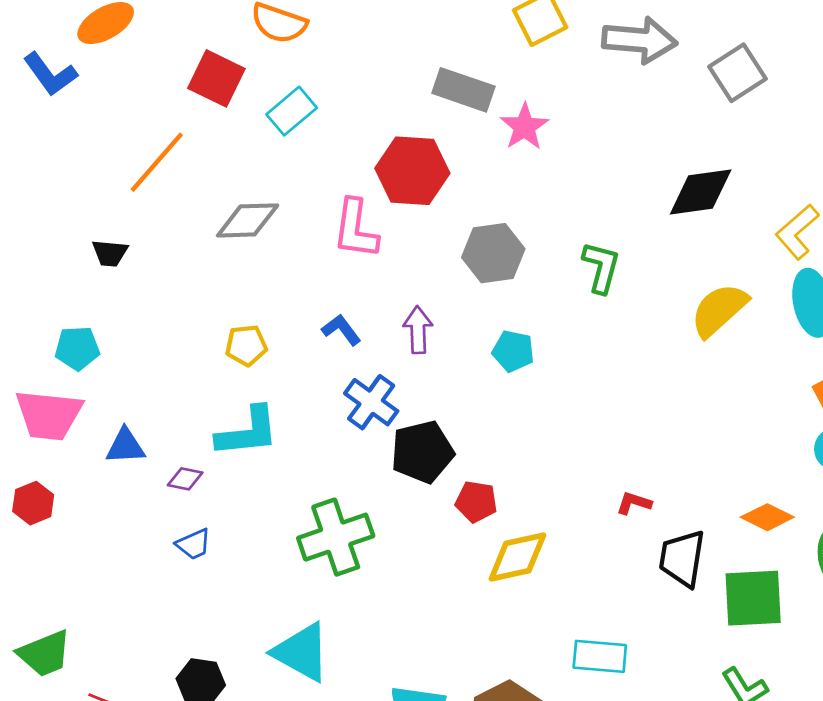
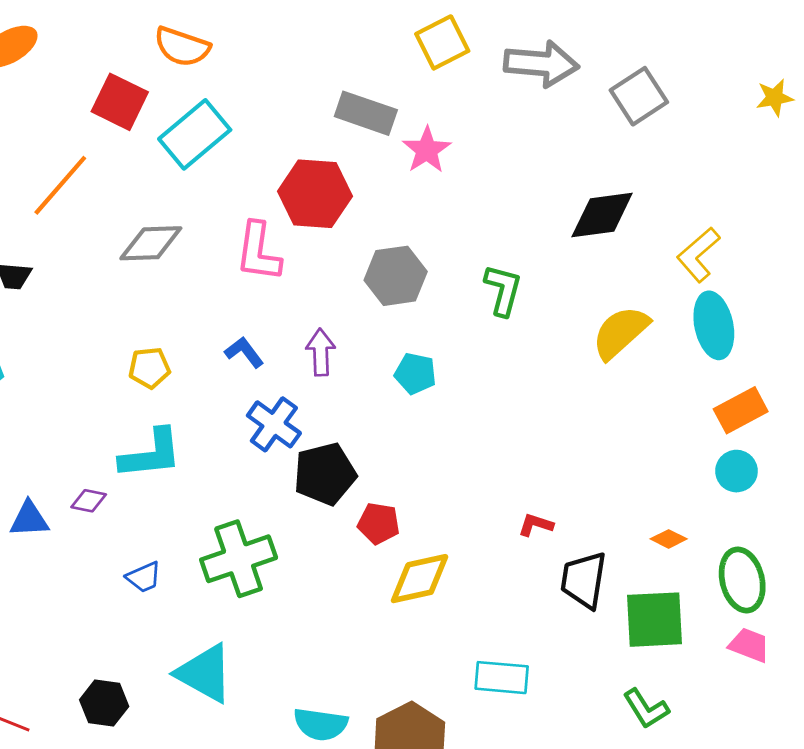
cyan rectangle: (292, 111) -> (195, 134), size x1.4
blue triangle: (125, 446) -> (29, 519), moved
orange diamond: (767, 517) -> (669, 539), size x0.7
blue trapezoid: (194, 544) -> (144, 577), moved

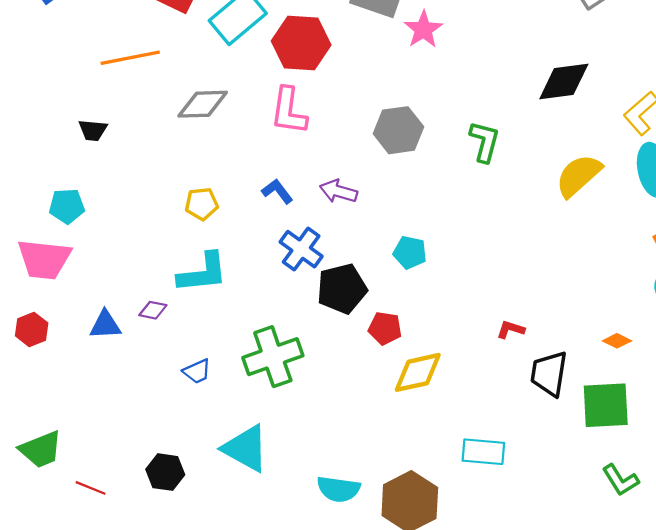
orange line: (60, 185) -> (130, 58), turned 38
red hexagon: (315, 194) -> (301, 43), moved
purple arrow: (321, 352) -> (338, 191), turned -72
cyan pentagon: (415, 373) -> (410, 252), moved
green L-shape: (646, 709) -> (620, 480), moved

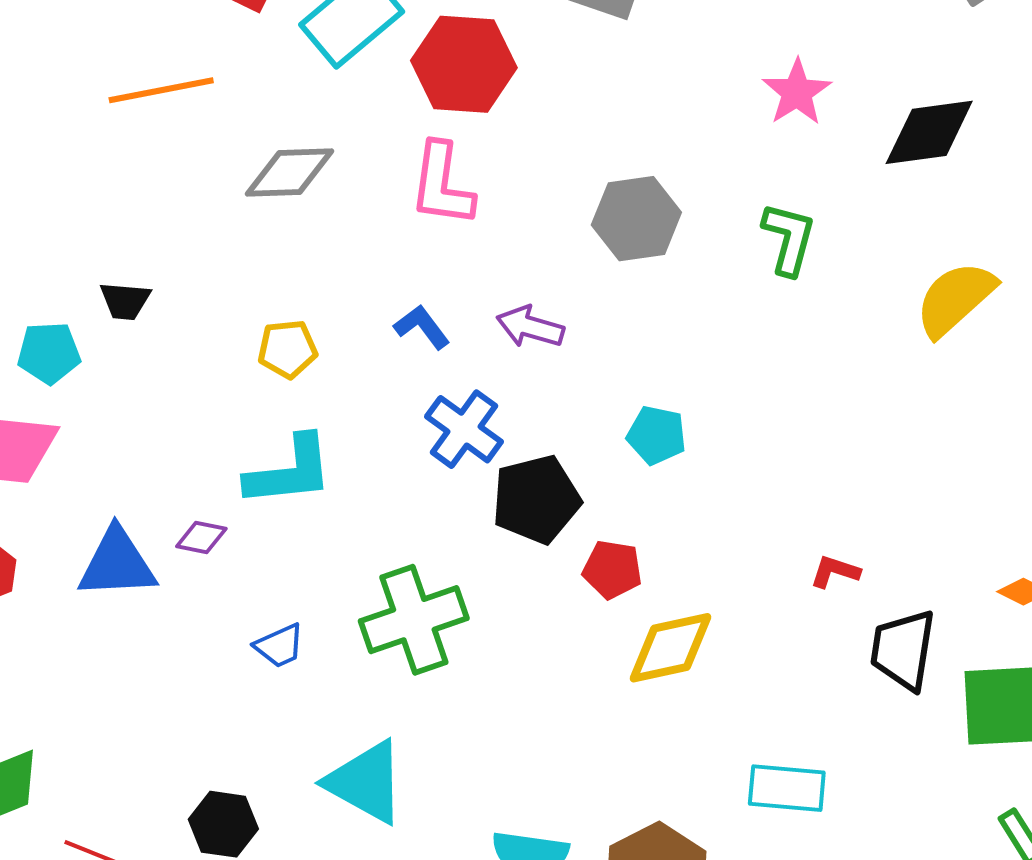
pink star: (423, 29) -> (797, 92), moved
black trapezoid: (93, 130) -> (125, 301), moved
blue triangle: (105, 325) -> (117, 564), size x1.4

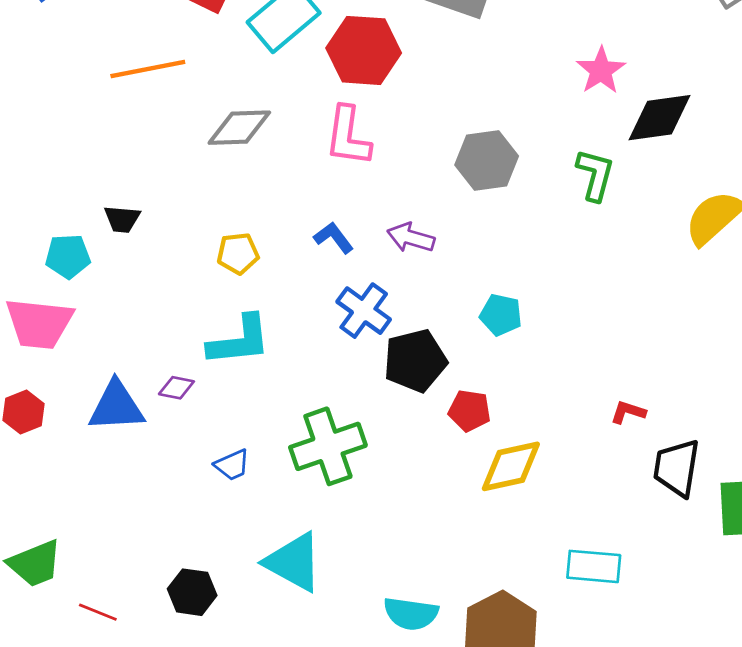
black diamond: (929, 132) -> (660, 118), moved

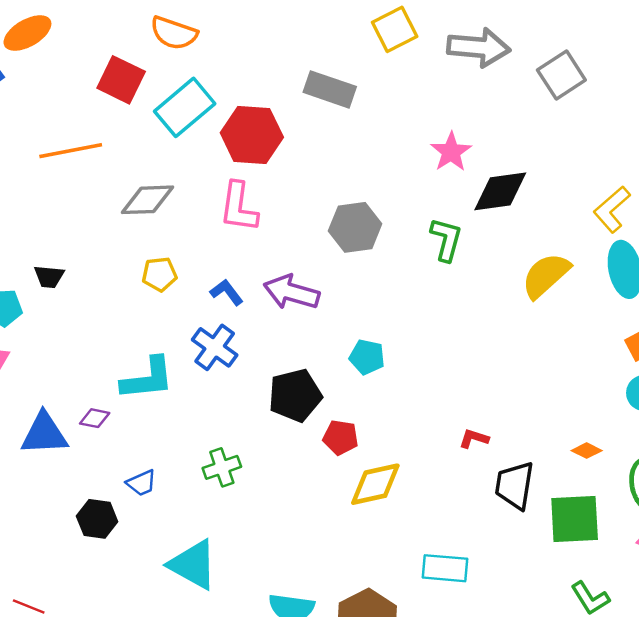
purple arrow: (411, 238) -> (291, 292), size x1.4
yellow pentagon: (238, 253) -> (159, 274), moved
blue cross: (364, 311) -> (215, 347), moved
green cross: (328, 446) -> (222, 467), size x0.6
black hexagon: (192, 592) -> (97, 519), moved

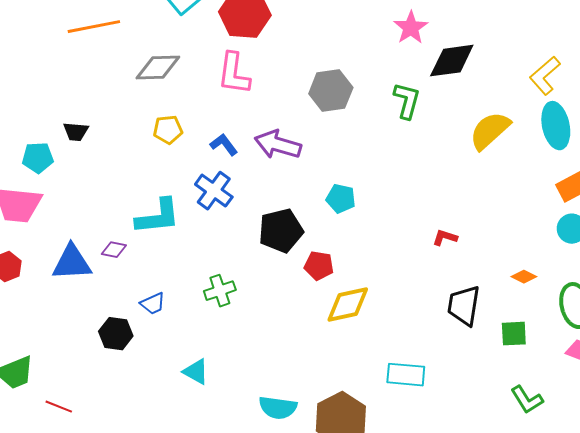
red L-shape: (474, 439) -> (445, 238), moved
green square: (575, 519) -> (514, 334), size x0.6
cyan triangle: (193, 565) -> (196, 372), size x0.6

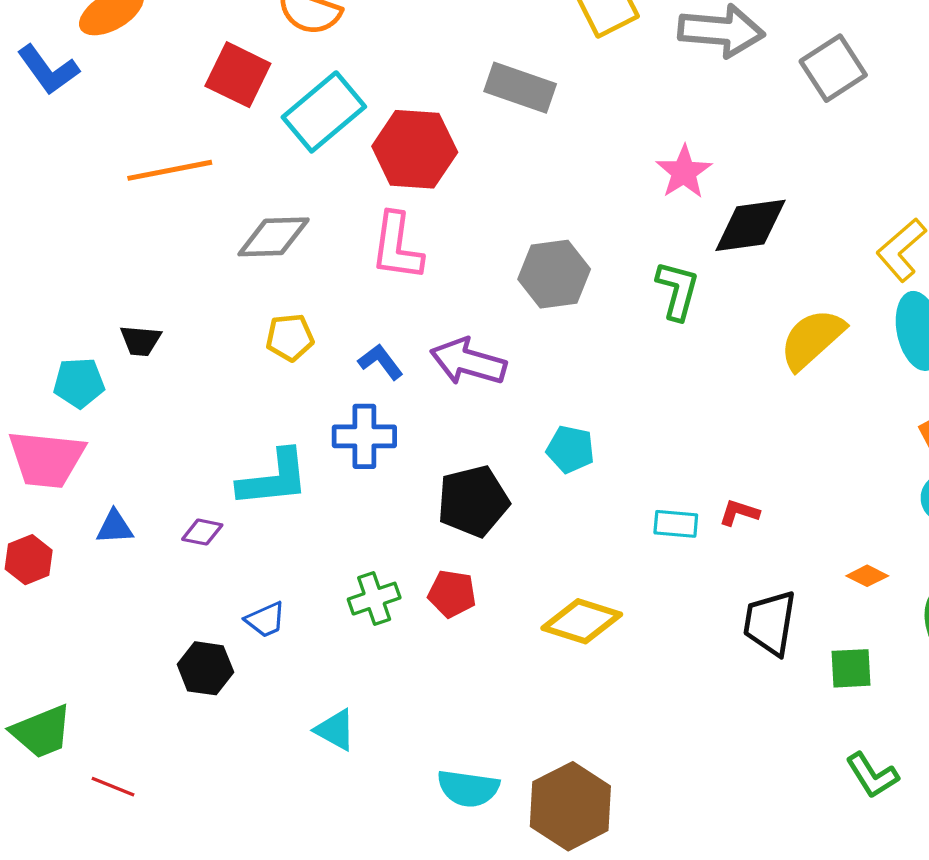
blue cross: (214, 191) -> (364, 436), turned -36
blue triangle: (72, 263) -> (115, 527), moved, size x0.6
red pentagon: (319, 266) -> (452, 594), moved
yellow diamond: (348, 305) -> (582, 621), turned 30
cyan rectangle: (406, 375) -> (676, 524), moved, size x0.7

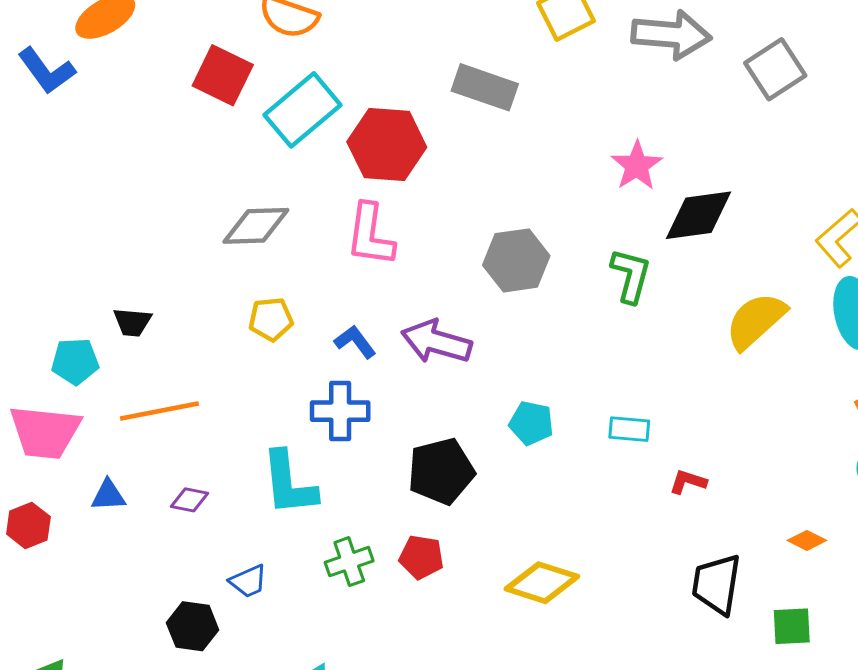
orange line: (170, 170) -> (159, 411), moved
cyan L-shape: (274, 479) -> (289, 483), moved, turned 90
cyan rectangle: (676, 524) -> (629, 429), moved

